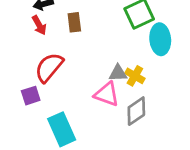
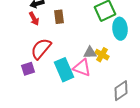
gray diamond: (136, 111) -> (121, 91), moved
cyan rectangle: (62, 129) -> (64, 70), moved

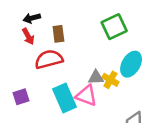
cyan ellipse: (120, 29) -> (131, 64), moved, turned 35
red semicircle: (41, 49) -> (49, 59), moved, turned 35

